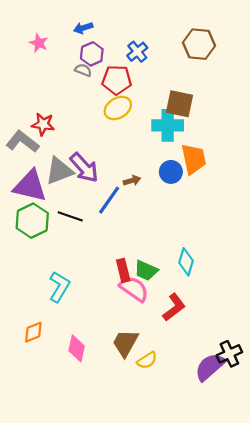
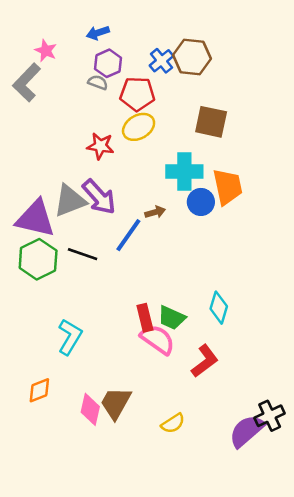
brown hexagon: (199, 44) -> (192, 57), moved
red star: (43, 124) -> (100, 146), moved
cyan cross: (168, 125) -> (184, 171), moved
gray L-shape: (23, 142) -> (27, 82), moved, turned -84
brown trapezoid: (125, 343) -> (116, 403), moved

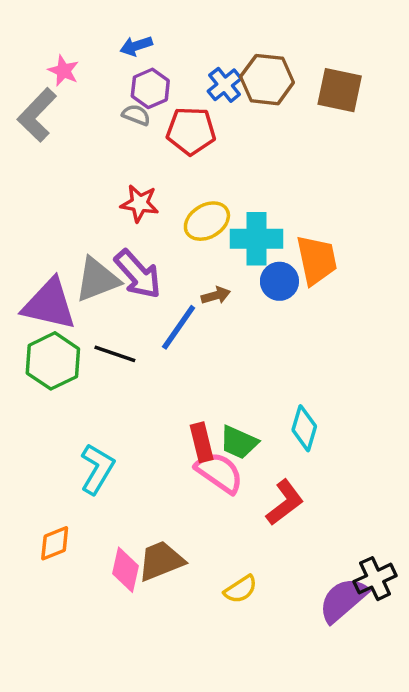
brown square: (211, 122) -> (340, 90), moved
yellow ellipse: (139, 127) -> (207, 221), moved
brown trapezoid: (116, 403) -> (161, 561), turned 39

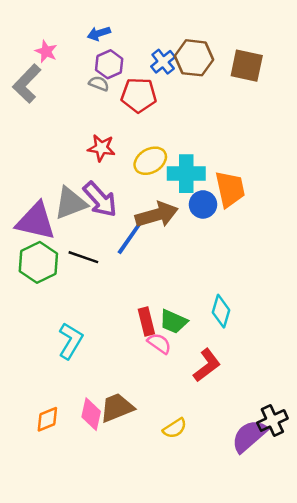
brown arrow: (216, 295) -> (157, 215), size x2.0
pink semicircle: (219, 472) -> (159, 343), size x0.7
orange diamond: (55, 543) -> (47, 419), moved

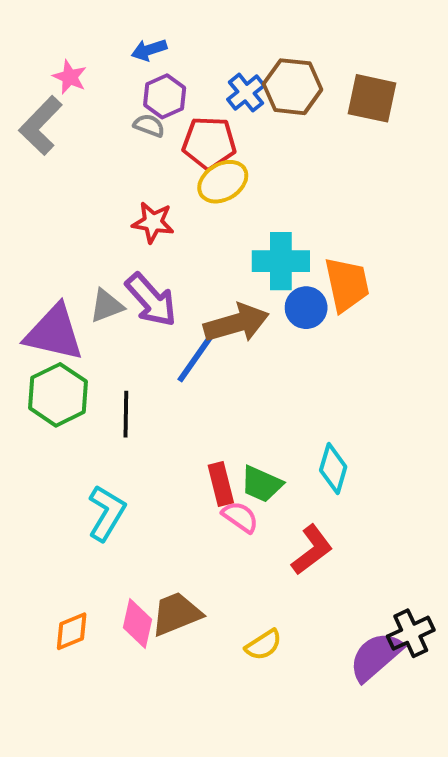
yellow ellipse: (150, 161) -> (223, 182), moved
gray triangle: (71, 203) -> (106, 306), size x0.7
black line: (83, 257) -> (126, 414), moved, turned 72

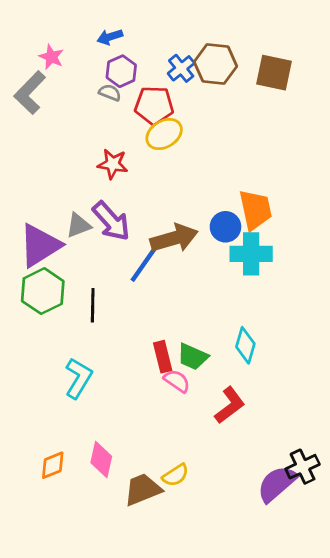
cyan cross: (281, 261) -> (251, 254), moved
purple triangle: (54, 333) -> (40, 245), turned -45
brown trapezoid: (176, 614) -> (143, 489), moved
yellow semicircle: (263, 645) -> (176, 475), moved

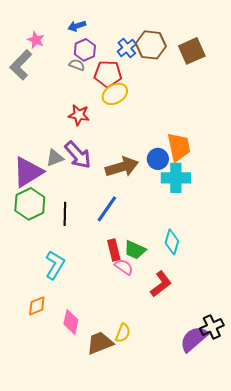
brown square: (274, 73) -> (192, 51), turned -36
blue line: (144, 264) -> (107, 209), moved
orange diamond: (53, 465) -> (37, 306), moved
yellow semicircle: (176, 475) -> (123, 333), turned -36

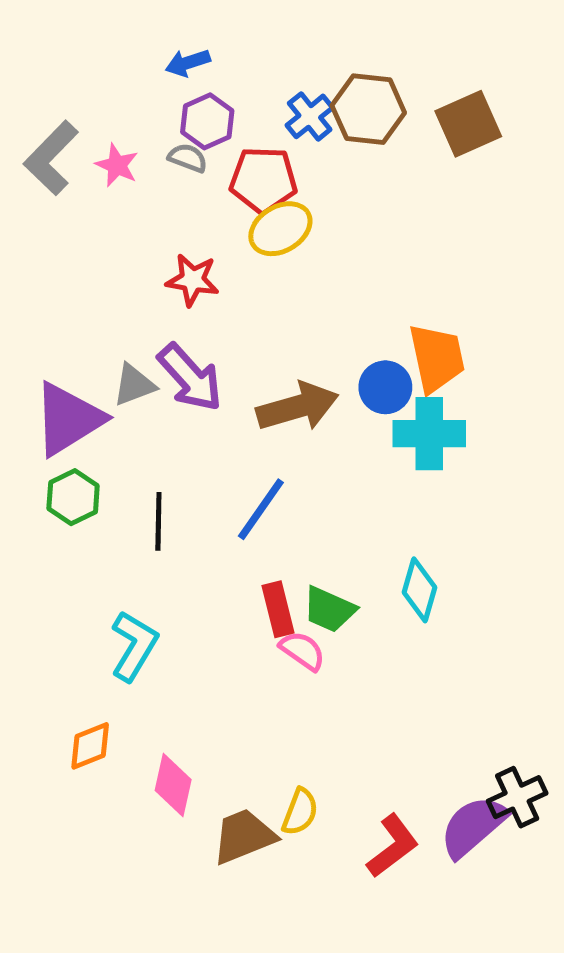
pink star: (36, 40) -> (117, 165), moved
green hexagon: (30, 204) -> (73, 497), size x0.7
red L-shape: (161, 284) -> (393, 846), moved

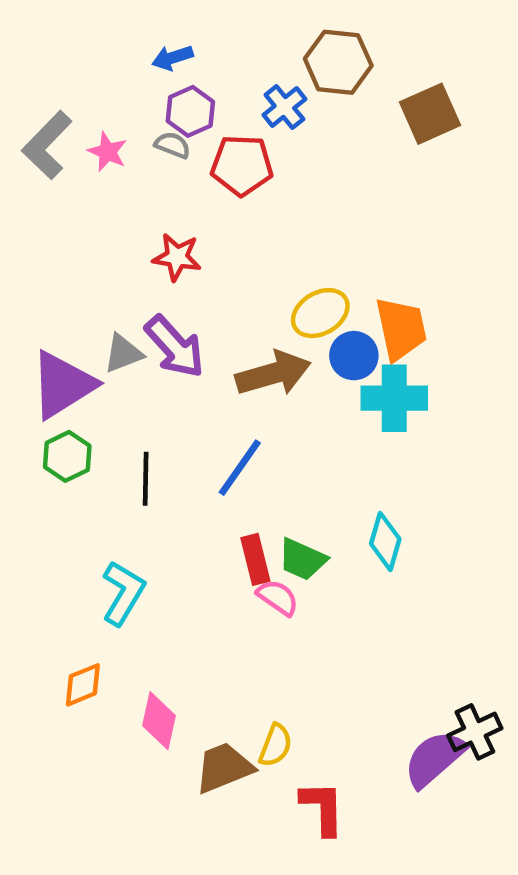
brown hexagon: (368, 109) -> (338, 62), moved
yellow ellipse: (280, 229) -> (320, 313), moved
red L-shape: (393, 846) -> (323, 808), moved, turned -54

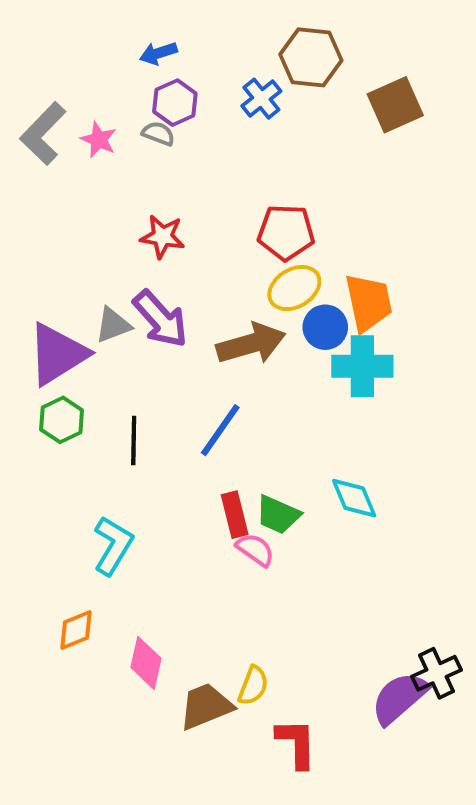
red pentagon: (242, 165) -> (286, 232), moved
cyan diamond: (385, 541) -> (354, 498), turned -39

